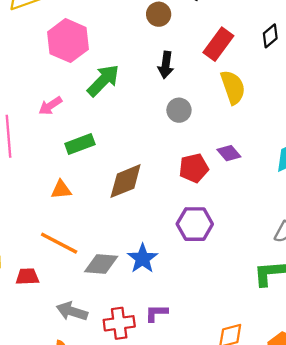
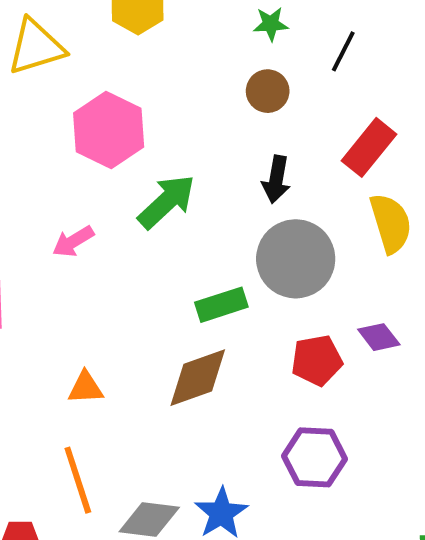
gray circle: (179, 110) -> (296, 259), size x1.8
green rectangle: (80, 144) -> (221, 305), moved
orange line: (59, 243) -> (78, 480), turned 42

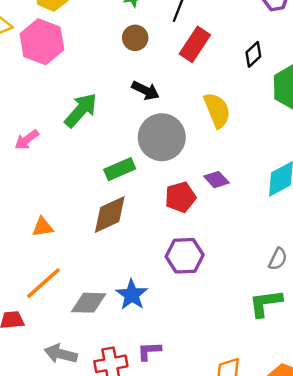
pink hexagon: (109, 130) -> (42, 42), moved
red rectangle: (369, 147) -> (195, 44), moved
black arrow: (276, 179) -> (145, 90), turned -68
orange line: (78, 480) -> (43, 283), turned 72

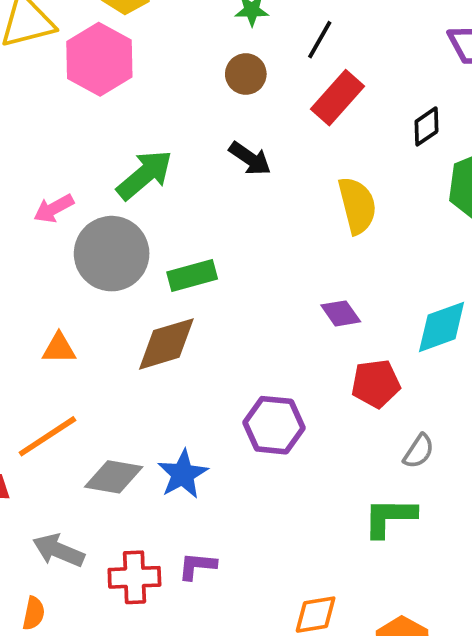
gray circle: (162, 137) -> (112, 254), moved
red pentagon: (180, 197) -> (376, 384), moved

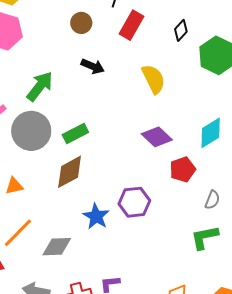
purple diamond: (341, 313) -> (157, 137), size x1.4
blue star: (183, 474) -> (96, 216), moved

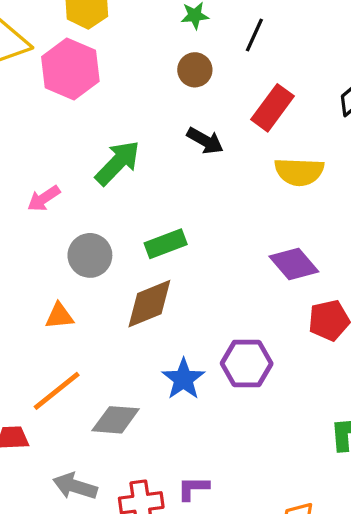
red rectangle: (131, 25) -> (273, 108), moved
yellow semicircle: (154, 79) -> (299, 172), turned 112
gray circle: (31, 131) -> (90, 255), moved, size x0.7

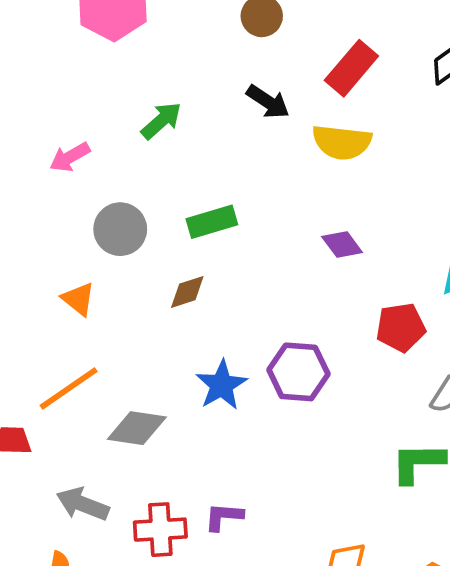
green arrow: (118, 163) -> (161, 121), size x0.7
yellow semicircle: (299, 172) -> (342, 142), moved
purple diamond: (294, 264) -> (342, 244), moved, size x0.7
brown diamond: (149, 304) -> (187, 292), size x0.6
orange triangle: (59, 316) -> (78, 299), turned 40

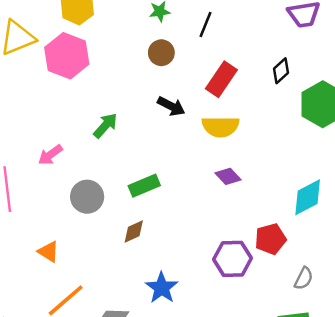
purple diamond: (342, 244) -> (228, 176), moved
orange triangle: (78, 299) -> (48, 252), moved
purple hexagon: (298, 372) -> (233, 259), moved

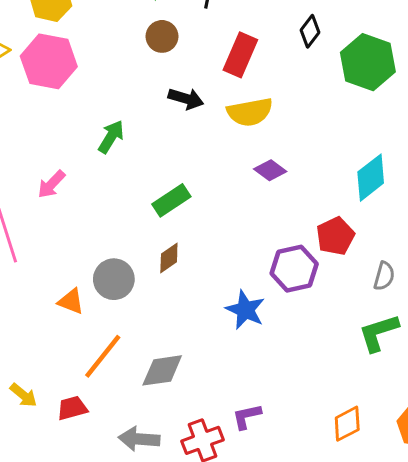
gray circle: (87, 197) -> (114, 279), moved
blue star: (162, 288) -> (245, 310), moved

